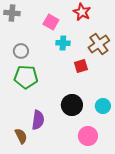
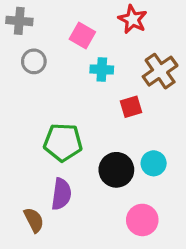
gray circle: (21, 51) -> (34, 61), moved
green pentagon: (26, 77) -> (63, 142), moved
cyan circle: (103, 106) -> (154, 163), moved

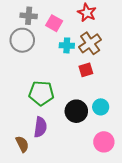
gray cross: (19, 21) -> (29, 16), moved
gray circle: (34, 61) -> (22, 40), size x1.5
brown cross: (160, 71) -> (90, 43), moved
pink circle: (142, 220) -> (104, 142), moved

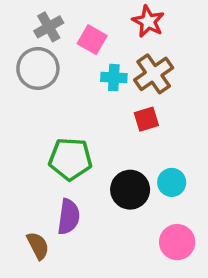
gray cross: (29, 16) -> (49, 27), turned -35

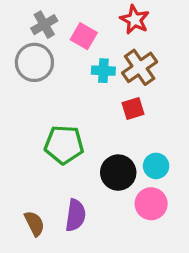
purple semicircle: (69, 217) -> (76, 215), moved
pink circle: (177, 242) -> (151, 204), moved

